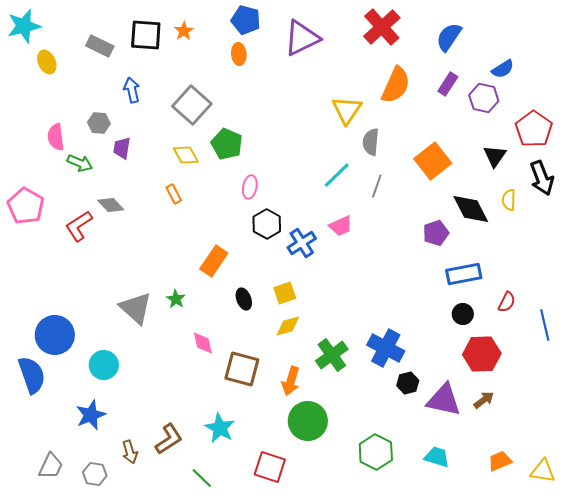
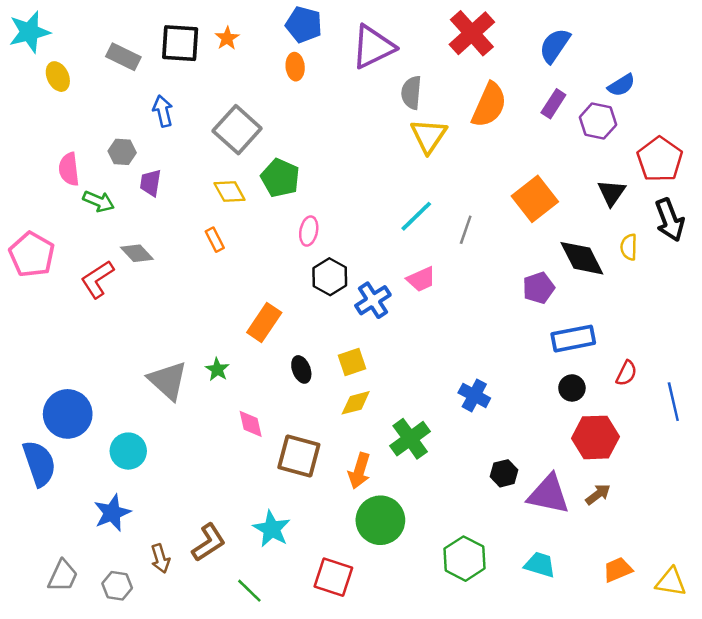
gray semicircle: (371, 142) -> (411, 93), moved
blue cross: (386, 348) -> (474, 395), moved, size x0.7

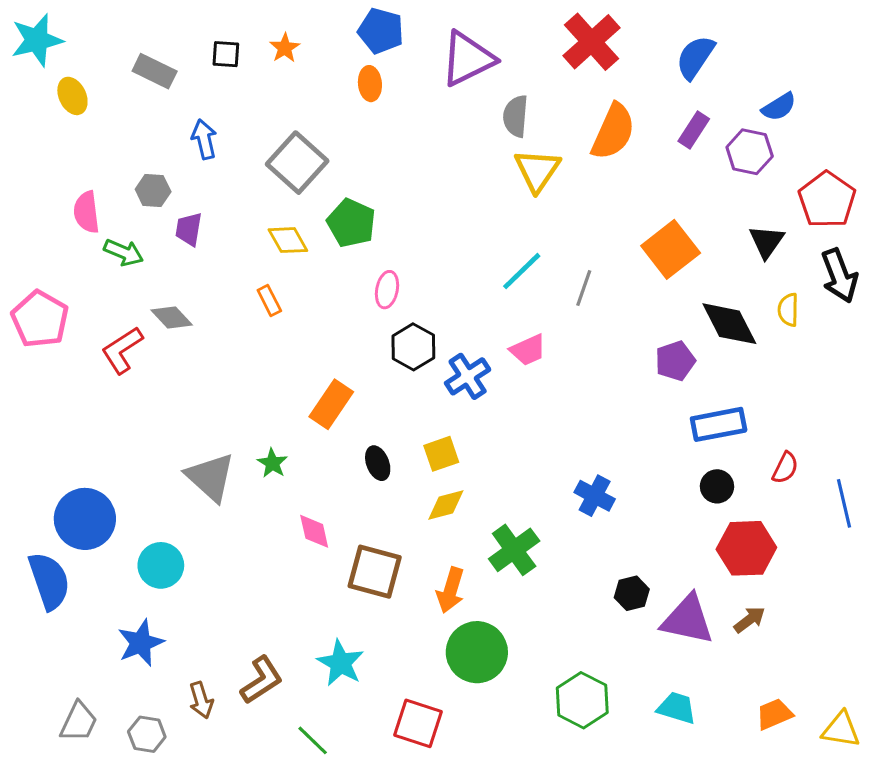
black square: (180, 43) -> (226, 54), size x0.6

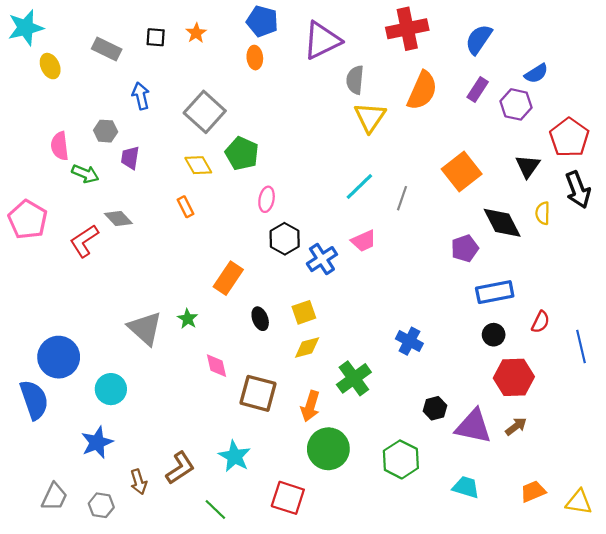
red cross: (592, 42) -> (407, 29), turned 30
green hexagon: (582, 700) -> (401, 459), moved

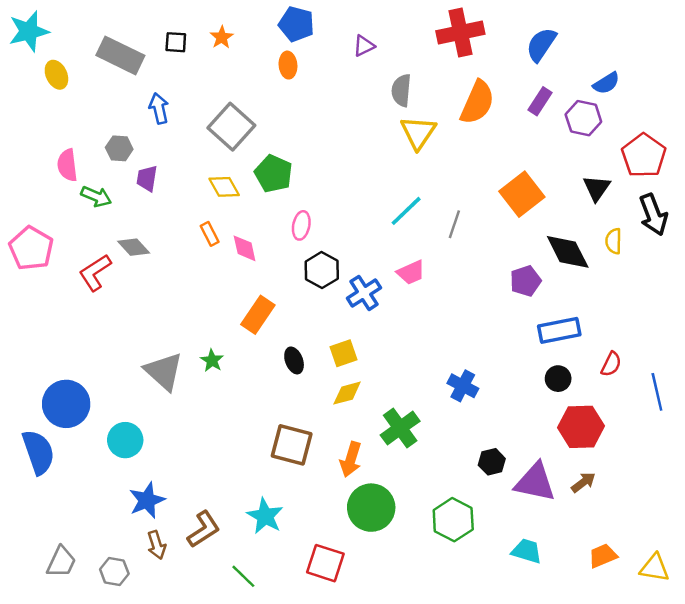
purple triangle: (322, 40) -> (364, 46), size x0.5
gray rectangle: (107, 49) -> (120, 55), size x1.4
pink diamond: (216, 366) -> (245, 248), moved
blue star: (97, 442) -> (147, 500), moved

